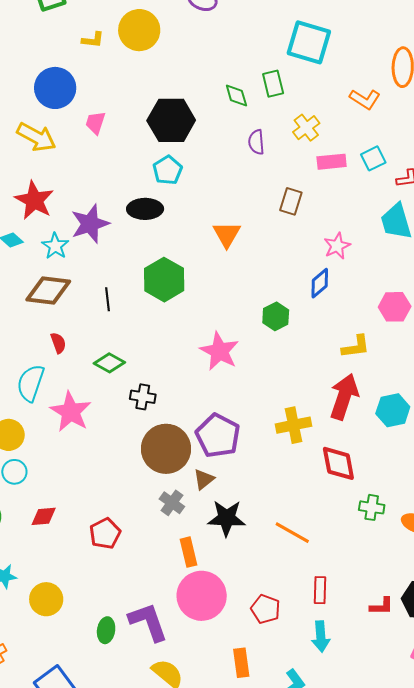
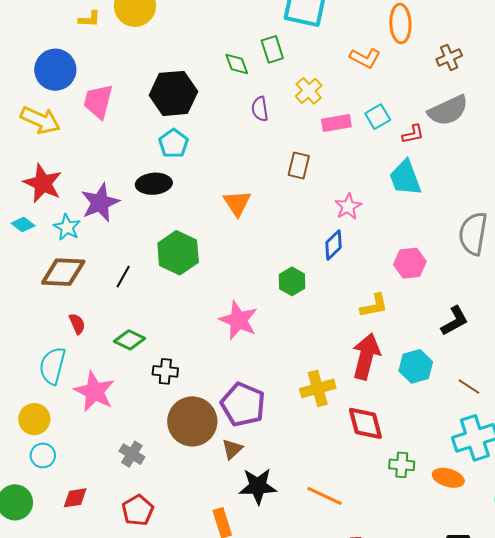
pink trapezoid: (95, 123) -> (98, 101), size x1.5
black line: (108, 299) -> (123, 277), turned 40
gray cross: (172, 503) -> (132, 454), moved

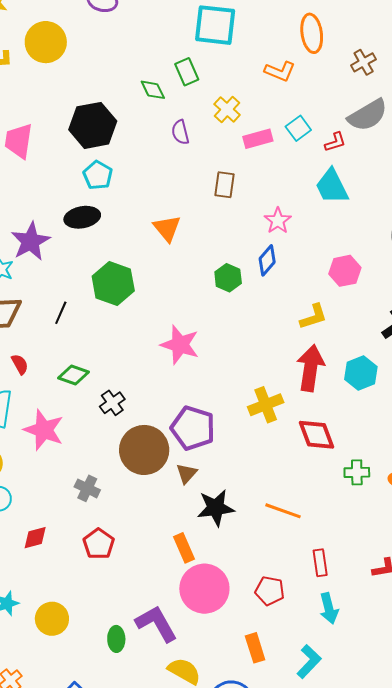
green hexagon: (292, 281) -> (228, 278), moved
black cross: (165, 371) -> (112, 403), turned -35

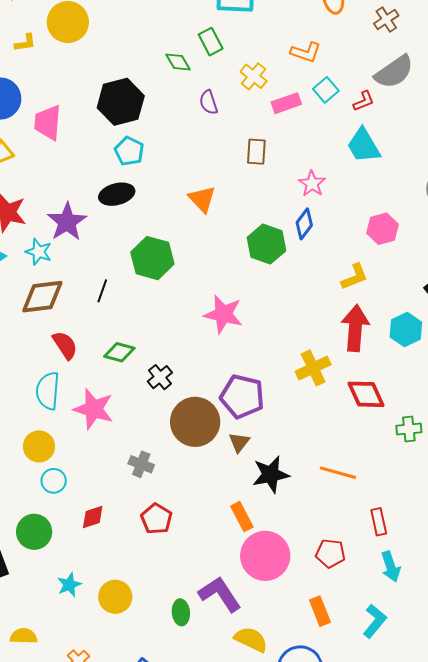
orange L-shape: (280, 71) -> (306, 52), moved
green hexagon: (228, 278) -> (267, 244), size x1.4
red semicircle: (20, 364) -> (65, 345), size x1.4

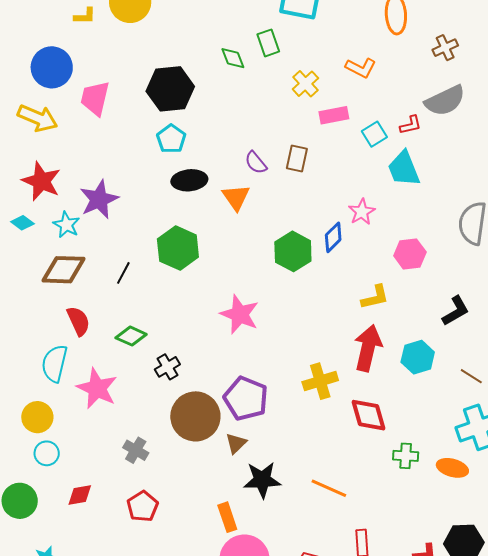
cyan square: (326, 90) -> (374, 134), moved
purple semicircle: (209, 102) -> (256, 163), moved, turned -30
pink star: (312, 184) -> (362, 212), moved
black ellipse: (117, 194) -> (189, 180), moved

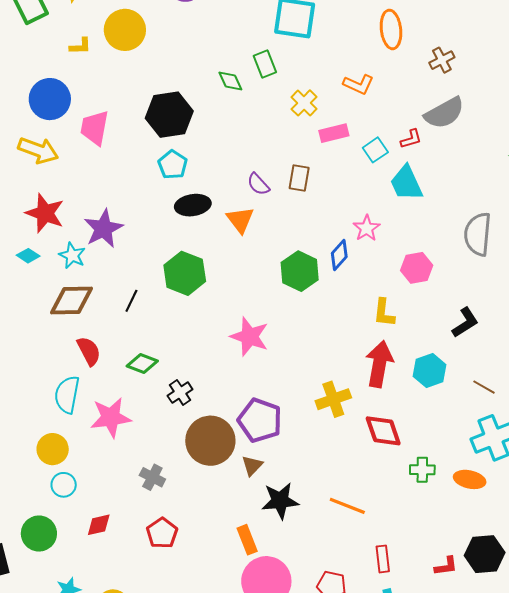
yellow L-shape: (375, 297) -> (384, 313), turned 112
pink star: (97, 388) -> (111, 417), turned -30

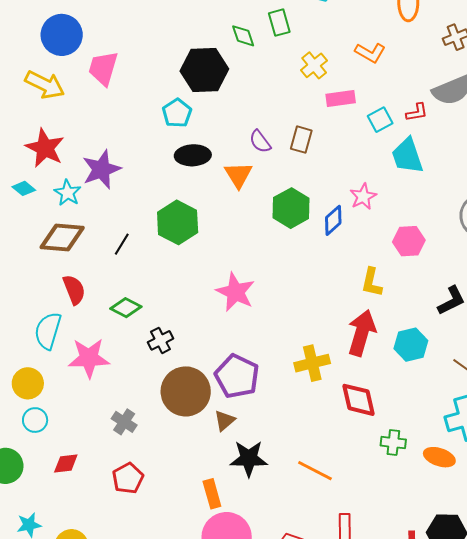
black hexagon: (169, 115) -> (204, 70), moved
green hexagon: (300, 271) -> (291, 208), moved

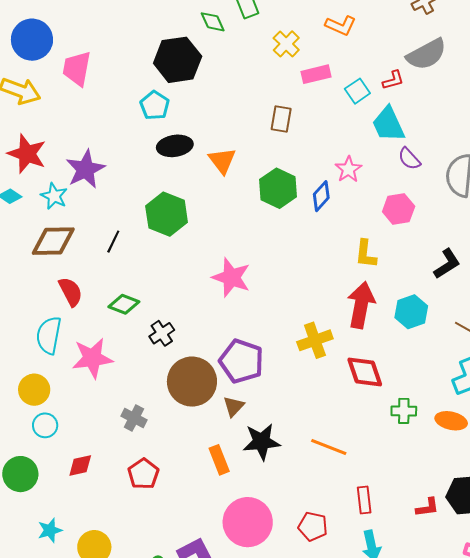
purple semicircle: (260, 141) -> (409, 159), moved
orange rectangle: (212, 494) -> (219, 460), moved

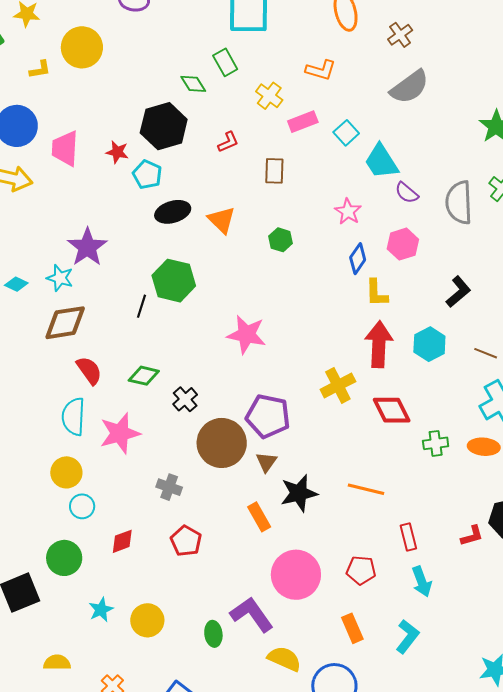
red L-shape: (393, 80) -> (228, 142), moved
red star: (27, 154) -> (117, 152), moved, size x0.6
green hexagon: (278, 188) -> (281, 240), size x0.6
blue diamond: (321, 196) -> (358, 259), moved
black line: (113, 242) -> (142, 306), moved

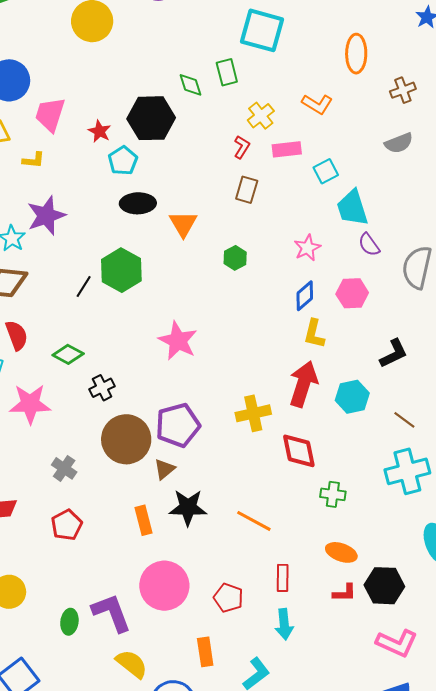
yellow L-shape: (40, 69) -> (34, 160), moved
gray semicircle: (410, 87) -> (399, 143), size x0.7
red L-shape: (228, 142) -> (242, 147), moved, turned -50
purple pentagon: (268, 416) -> (178, 425), turned 30
orange ellipse: (484, 447) -> (341, 552), moved

